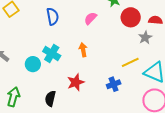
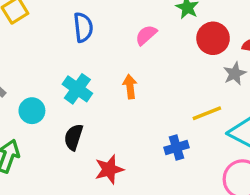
cyan circle: (33, 64) -> (32, 111), moved
red star: (76, 82) -> (109, 169), moved
black semicircle: (50, 99) -> (74, 137), moved

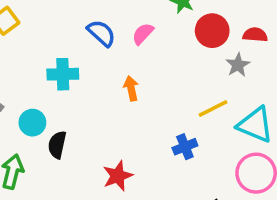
blue semicircle: (83, 27) -> (101, 33), moved, turned -36
cyan cross: (77, 89) -> (63, 74), moved, turned -32
black semicircle: (74, 137) -> (57, 145), moved

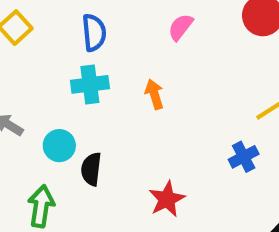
blue semicircle: (101, 33) -> (94, 33), moved, turned 48
orange arrow: (131, 88) -> (154, 94), moved

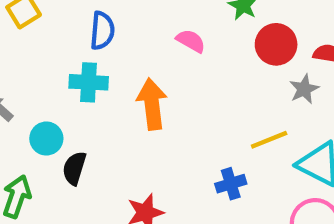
pink semicircle: (181, 27) -> (191, 41), turned 72
orange arrow: (154, 94) -> (152, 104), size x1.6

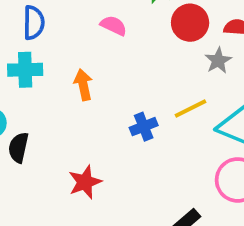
orange arrow: (152, 104) -> (83, 85), size x0.7
blue cross: (231, 184) -> (144, 127), moved

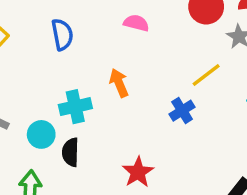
cyan cross: (25, 70) -> (75, 107), moved
yellow line: (190, 108) -> (206, 75), moved

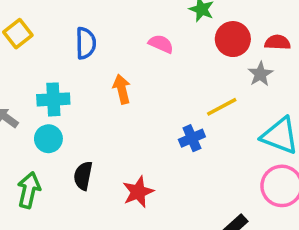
orange arrow: (119, 83) -> (122, 89), moved
cyan cross: (75, 107) -> (53, 99), moved
black semicircle: (71, 152) -> (83, 176), moved

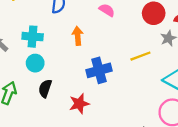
blue cross: (192, 138) -> (99, 70), moved, size x1.5
cyan circle: (48, 139) -> (35, 63), moved

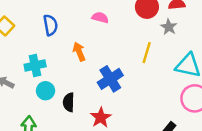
yellow line: (140, 56) -> (147, 53), turned -36
black semicircle: (45, 88) -> (69, 102), moved

